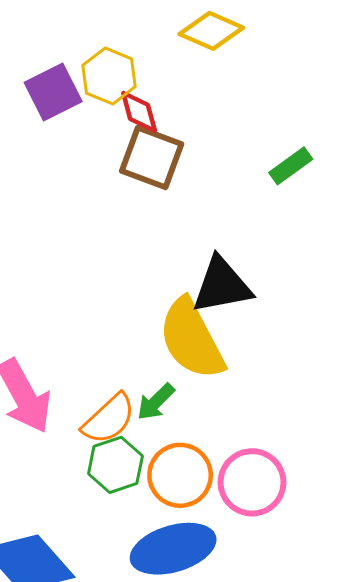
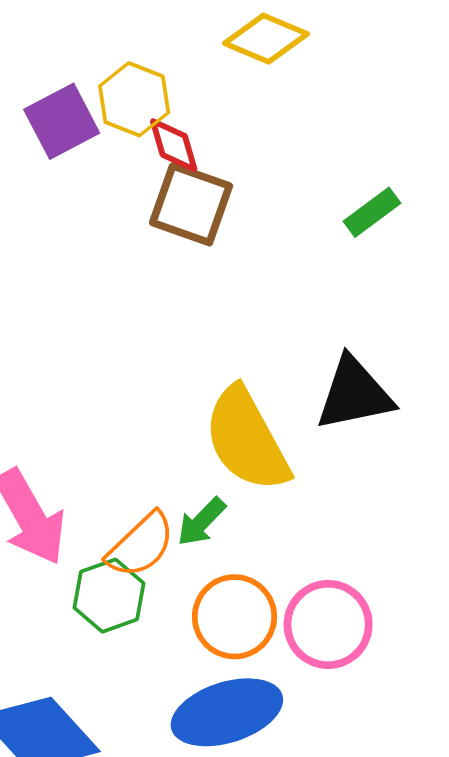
black triangle: (222, 285) -> (354, 394), moved
green hexagon: (115, 465) -> (109, 596), moved

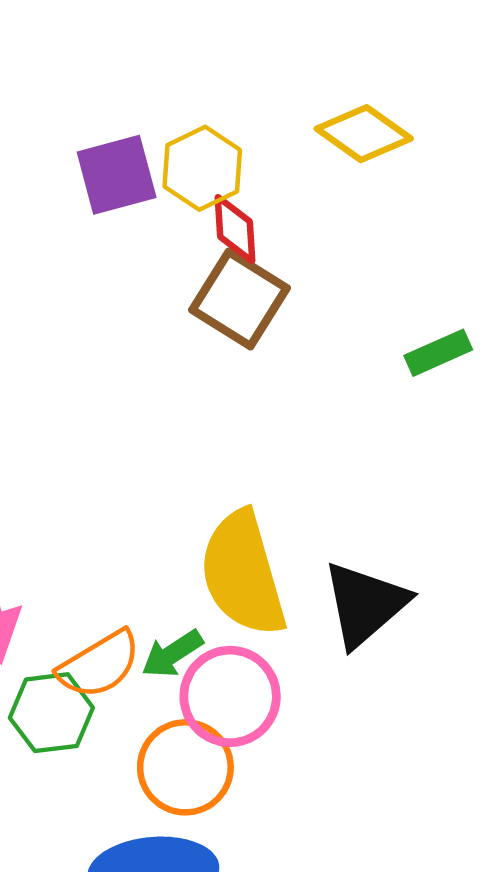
black triangle: (354, 394) -> (365, 604), moved, turned -42
pink circle: (328, 624) -> (230, 696), moved

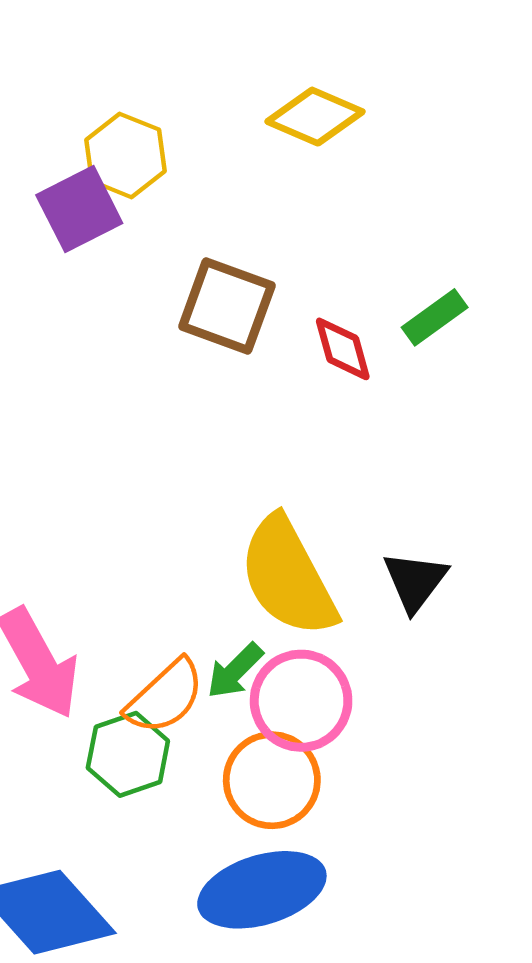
yellow hexagon: (202, 168) -> (126, 155), moved
red diamond: (235, 229) -> (343, 349), moved
black triangle: (365, 604) -> (415, 581), size x0.7

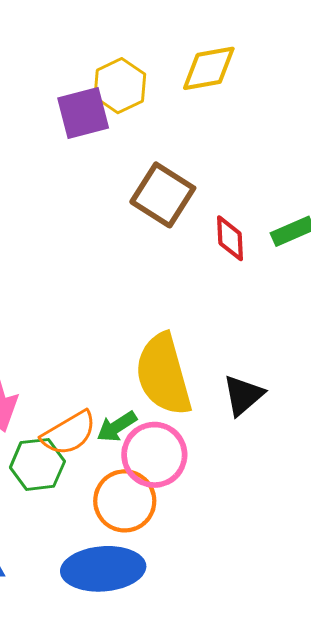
yellow diamond: (315, 117) -> (209, 68), moved, turned -46

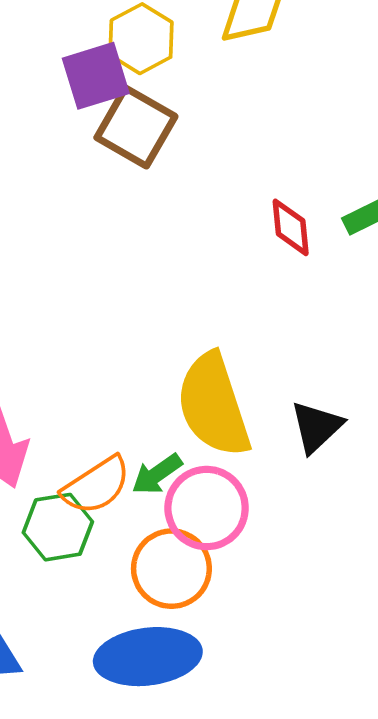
brown square: (163, 195) -> (136, 127), moved

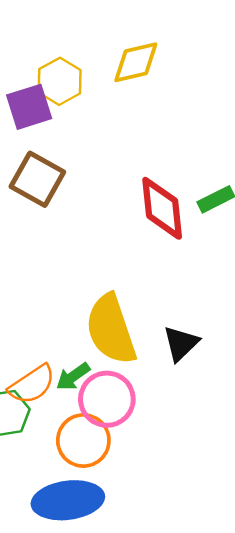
brown square: (136, 127) -> (37, 179), moved
red diamond: (291, 227) -> (162, 208), size x1.6

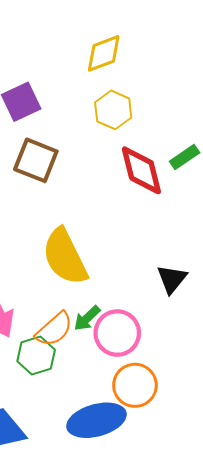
yellow hexagon: (60, 81) -> (113, 110), moved
yellow semicircle: (111, 329) -> (65, 257), moved
orange circle: (83, 440) -> (135, 385), moved

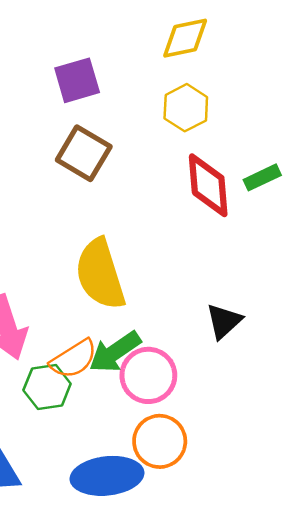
green arrow: (87, 318) -> (115, 352), size x1.5

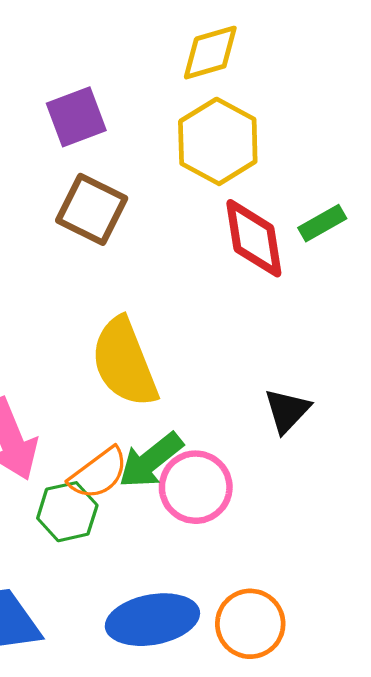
yellow hexagon: (186, 108) -> (218, 141), size x1.4
orange circle: (160, 441) -> (250, 624), moved

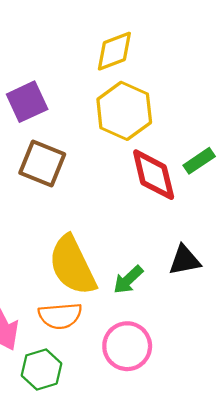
black triangle: (287, 411) -> (185, 260), moved, turned 40
green arrow: (151, 460) -> (128, 280), moved, size x0.7
orange semicircle: (98, 473) -> (60, 316), moved, turned 36

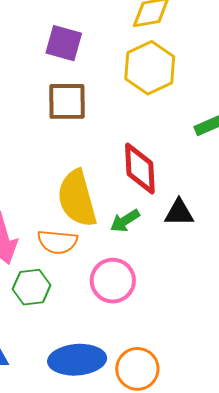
purple square: (27, 102) -> (64, 43), turned 30
brown square: (42, 164) -> (67, 101), turned -33
red diamond: (154, 175) -> (140, 169), moved

